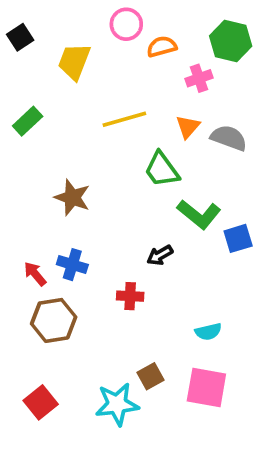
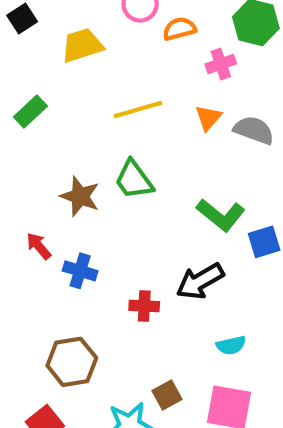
yellow trapezoid: (74, 61) -> (82, 45), turned 51
green trapezoid: (162, 170) -> (134, 180), moved
black arrow: (160, 255) -> (200, 281), moved, size x1.6
red arrow: (35, 274) -> (39, 246), moved
brown hexagon: (54, 320) -> (72, 362), moved

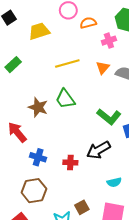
red arrow: (39, 246) -> (17, 132), size x1.5
blue cross: (80, 271) -> (38, 157), moved

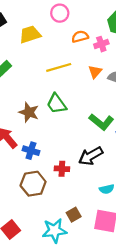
orange semicircle: (88, 23) -> (80, 37), moved
blue cross: (38, 157) -> (31, 151), moved
brown hexagon: (34, 191) -> (33, 184), moved

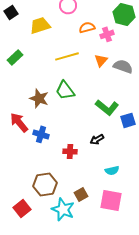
black arrow: (91, 156) -> (97, 139), size x0.6
brown hexagon: (33, 184) -> (45, 184), moved
cyan star: (54, 231) -> (63, 209), turned 30

